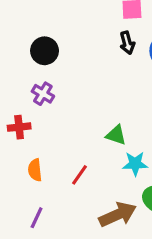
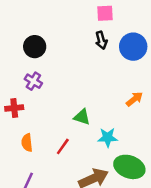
green triangle: (116, 135) -> (82, 117), moved

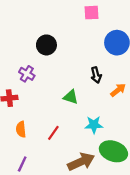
black arrow: (101, 40) -> (96, 75), moved
black circle: (35, 47) -> (46, 45), moved
green triangle: (82, 117) -> (71, 97), moved

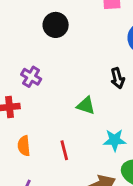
black circle: (46, 45) -> (56, 25), moved
red line: (53, 133) -> (64, 150), turned -49

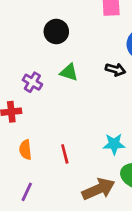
black arrow: (117, 78) -> (115, 69), moved, turned -60
green triangle: (86, 106) -> (69, 72), moved

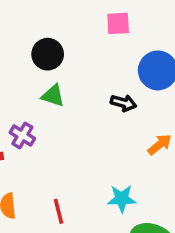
green triangle: (69, 72) -> (53, 96), moved
purple cross: (32, 82) -> (22, 135), moved

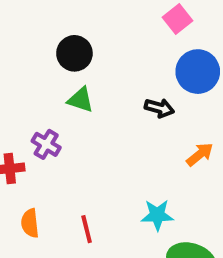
pink square: (118, 23) -> (178, 19), moved, turned -35

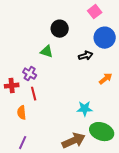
black circle: (74, 53) -> (60, 29), moved
black arrow: (159, 108) -> (86, 56), turned -32
red line: (87, 229) -> (34, 94), moved

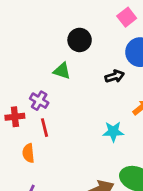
cyan star: (85, 109) -> (113, 132), moved

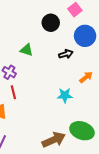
black circle: (80, 40) -> (51, 23), moved

